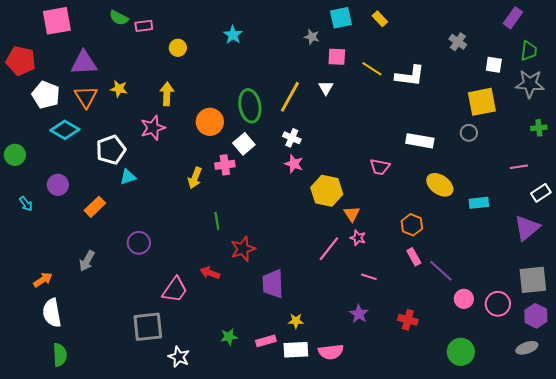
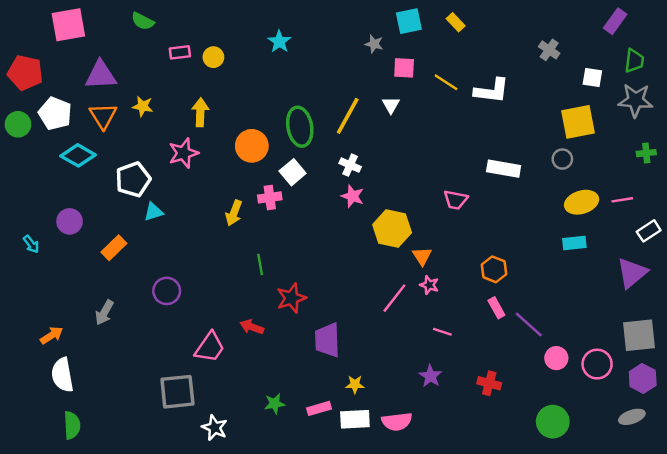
pink rectangle: (144, 26) -> (180, 52), moved
green circle: (15, 155) -> (18, 124), moved
yellow ellipse: (440, 185) -> (582, 202), moved, turned -52

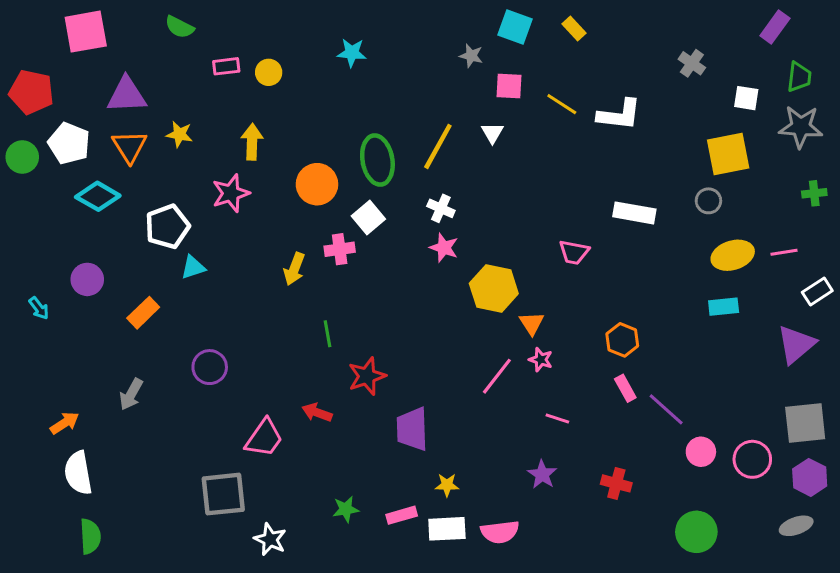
cyan square: (409, 21) -> (515, 27), turned 32
cyan star: (279, 42) -> (352, 53), turned -30

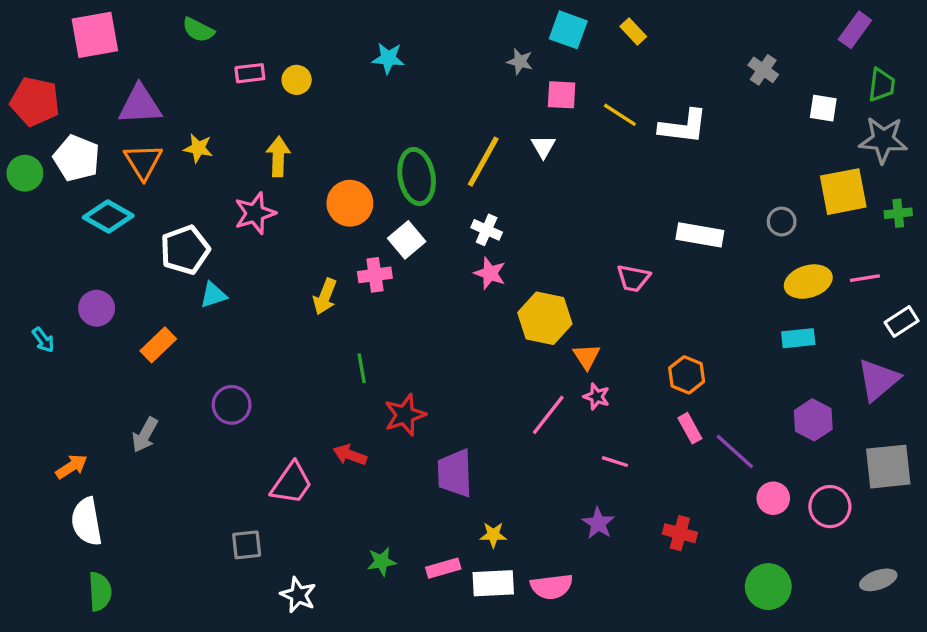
yellow square: (728, 154) -> (843, 192), moved
purple hexagon: (810, 477) -> (813, 420), moved
gray square: (223, 494) -> (247, 545), size x0.6

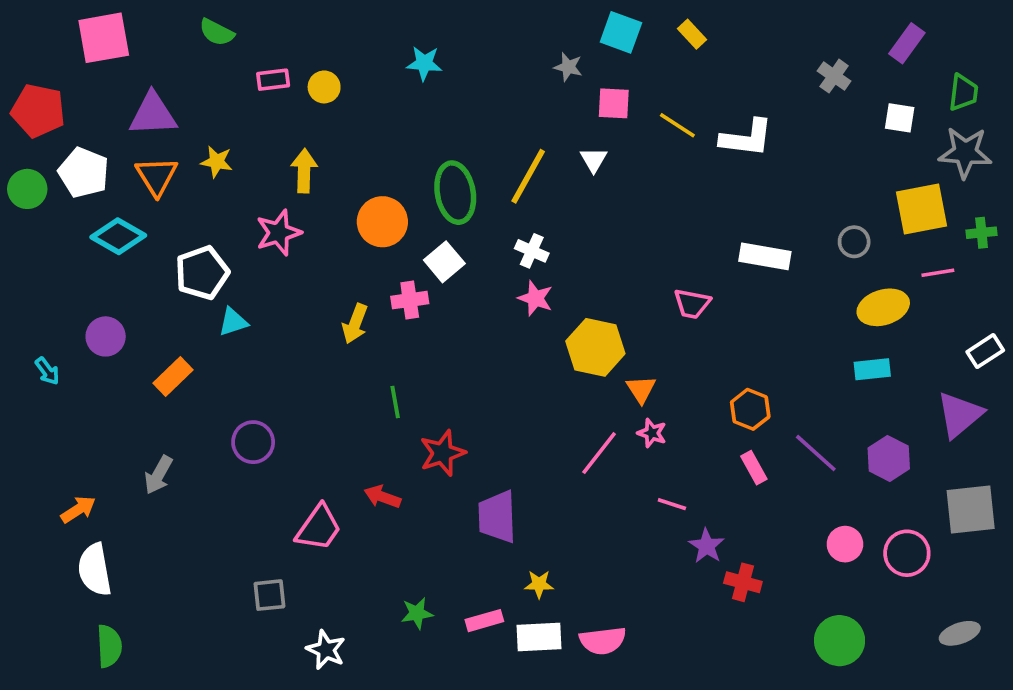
purple rectangle: (855, 30) -> (907, 43), moved
pink line: (865, 278) -> (938, 273), moved
purple line: (735, 452) -> (816, 453), moved
purple star: (598, 523) -> (707, 546), moved

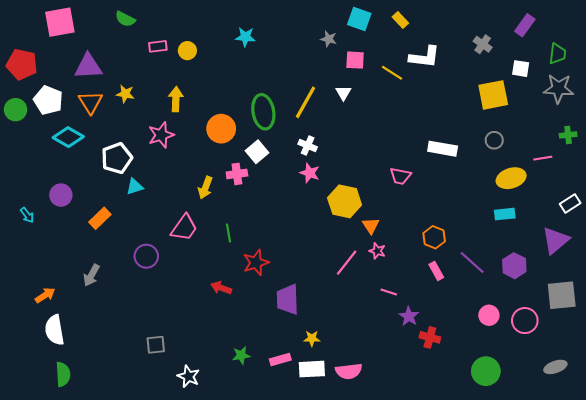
white L-shape: (747, 138) -> (425, 57), moved
yellow square: (921, 209) -> (493, 95), moved
pink trapezoid: (319, 528) -> (184, 228), moved

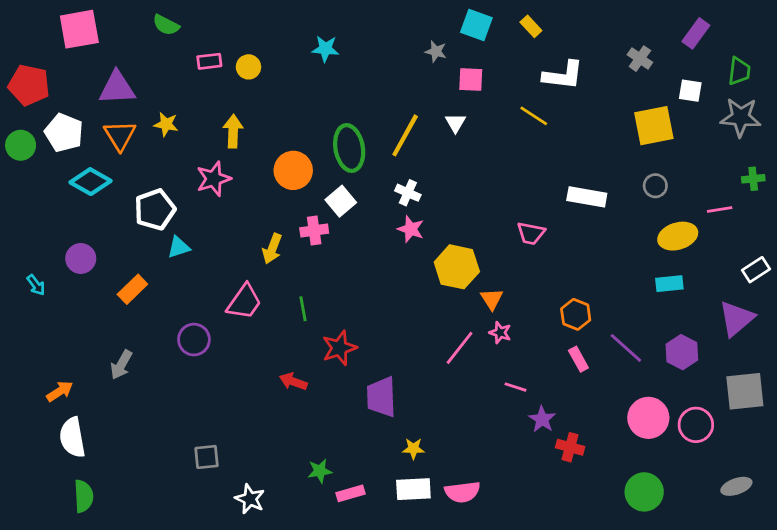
yellow line: (392, 73) -> (534, 116), moved
pink circle: (489, 315) -> (648, 418), size x1.5
pink rectangle: (280, 360) -> (351, 493), moved

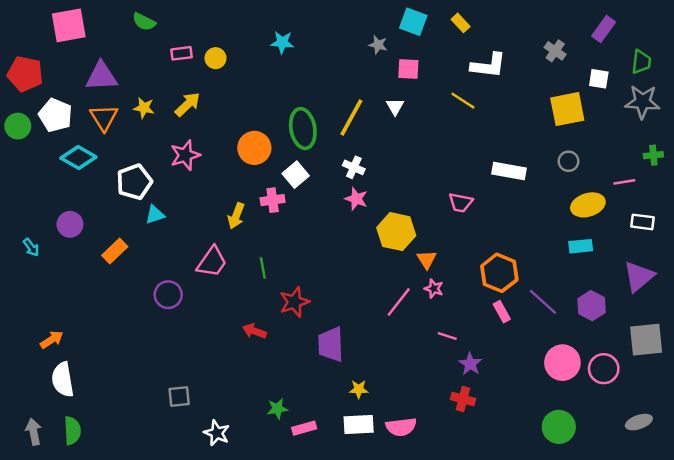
yellow arrow: (233, 131) -> (188, 104), moved, turned 44
white rectangle: (756, 270) -> (642, 222), moved, turned 40
orange hexagon: (576, 314) -> (499, 273), size x1.4
gray arrow: (121, 365) -> (34, 432), moved, turned 140
red cross: (570, 447) -> (463, 399), moved

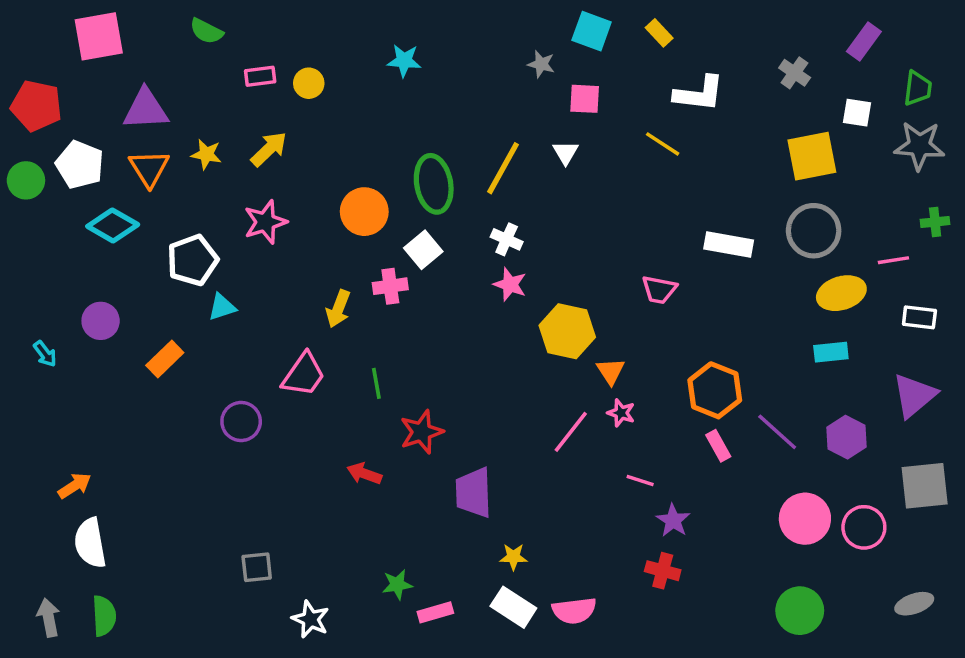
gray circle: (569, 161) -> (814, 231), size x1.8
white rectangle: (359, 424) -> (513, 607), turned 36

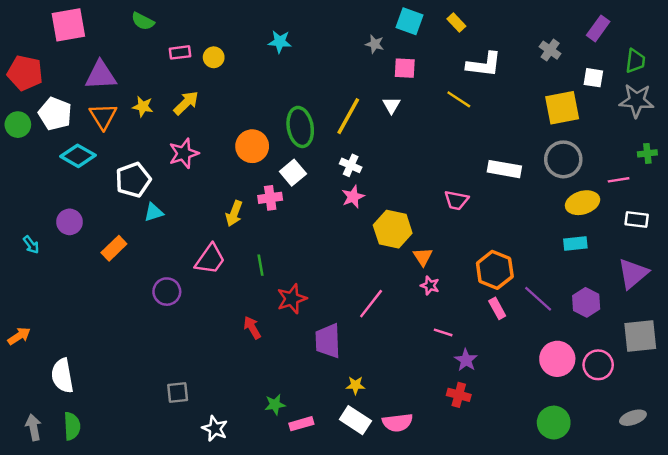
pink star: (510, 284) -> (353, 197), turned 30
pink line: (571, 432) -> (371, 304), moved
red arrow: (364, 474) -> (252, 328), turned 40
orange arrow: (75, 486) -> (19, 336), moved

